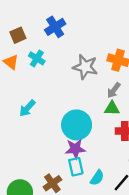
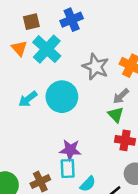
cyan cross: (37, 58) -> (47, 49), size x1.6
green triangle: (112, 108) -> (116, 115), turned 35
cyan circle: (77, 125) -> (62, 97), moved

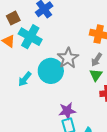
gray star: (96, 67) -> (68, 58), moved, turned 30
green triangle: (116, 115) -> (96, 75), turned 32

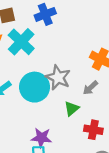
gray star: (68, 58) -> (58, 78), turned -30
green triangle: (96, 75) -> (72, 109), moved

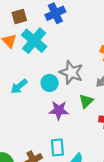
cyan circle: (35, 87) -> (50, 83), size x0.6
purple star: (41, 138) -> (59, 110), moved

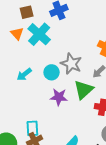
green triangle: (86, 101) -> (83, 90), size x1.5
cyan rectangle: (57, 147) -> (32, 128), moved

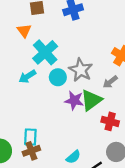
cyan cross: (39, 34) -> (45, 52), moved
purple star: (59, 97) -> (74, 100), moved

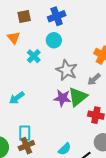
cyan cross: (45, 52) -> (34, 56), size x0.6
cyan arrow: (27, 76) -> (17, 98), moved
cyan circle: (58, 77) -> (54, 40), moved

